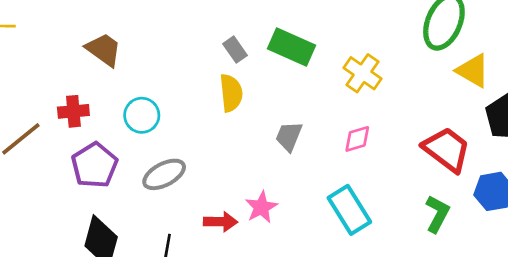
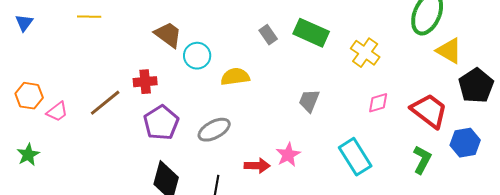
yellow semicircle: (231, 93) -> (235, 77), moved, turned -92
cyan circle: (142, 115) -> (197, 56), moved
pink diamond: (357, 139) -> (378, 103), moved

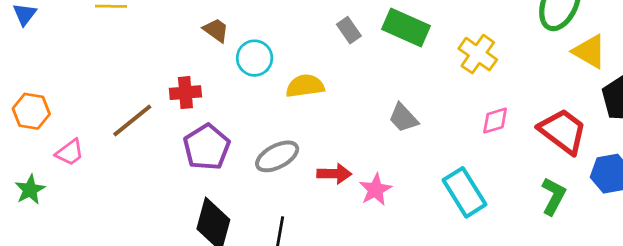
brown trapezoid: (168, 35) -> (216, 30), size x0.7
gray trapezoid: (309, 101) -> (403, 118), turned -65
pink trapezoid: (57, 112) -> (70, 152), moved
red arrow: (257, 166) -> (334, 174), moved

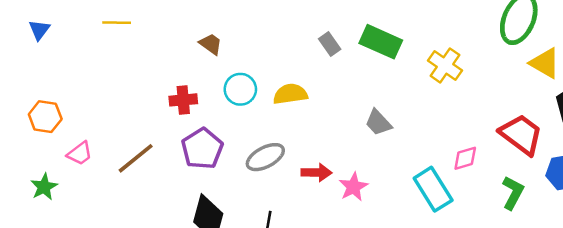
cyan circle: (255, 58) -> (240, 89), moved
brown line: (132, 121) -> (136, 158), moved
pink diamond: (495, 121) -> (465, 158), moved

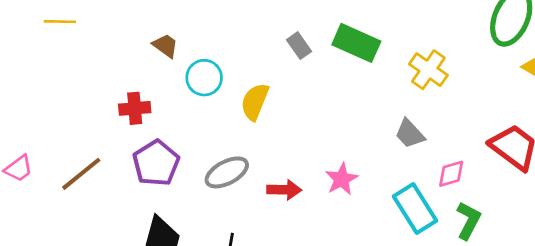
cyan circle: (240, 89) -> (204, 78), moved
yellow semicircle: (290, 94) -> (255, 102), turned -60
gray trapezoid: (378, 123) -> (410, 134), moved
pink star: (353, 187) -> (342, 179), moved
green L-shape: (513, 193) -> (468, 221), moved

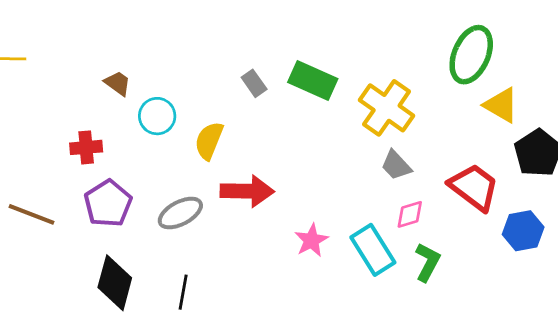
yellow cross: (428, 70) -> (387, 108), size x1.4
gray trapezoid: (410, 134) -> (396, 165), moved
brown line: (81, 174) -> (32, 214), turned 60
pink star: (342, 179) -> (311, 240), moved
red arrow: (284, 190) -> (247, 191), moved, size x1.5

